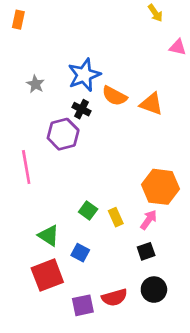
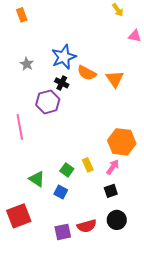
orange rectangle: (18, 20) -> (22, 15), moved, turned -32
orange triangle: (151, 104) -> (115, 79), turned 36
green square: (88, 211) -> (67, 170), moved
red square: (47, 275) -> (19, 216), moved

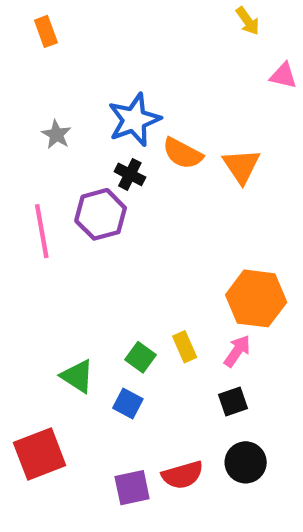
pink line: (20, 127) -> (42, 231), moved

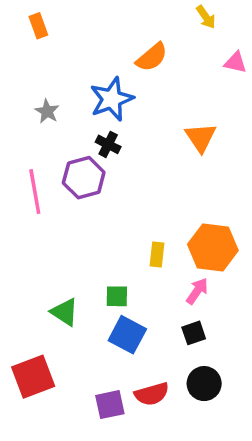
orange semicircle: (183, 153) -> (152, 57), moved, turned -68
yellow rectangle: (185, 347) -> (157, 254), moved, turned 30
green square: (140, 357) -> (117, 296), turned -35
blue square: (128, 404) -> (127, 335), moved, size x1.5

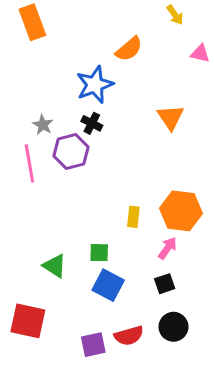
orange rectangle: (38, 26) -> (32, 22), size x1.6
gray star: (47, 111) -> (43, 125), moved
red square: (33, 377) -> (28, 321), turned 33

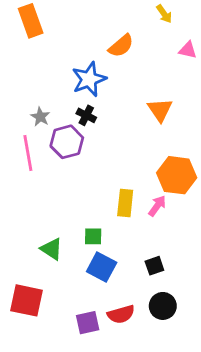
orange hexagon: (181, 211) -> (177, 175), moved
yellow rectangle: (133, 217) -> (125, 203), size x1.4
pink arrow: (168, 248) -> (157, 206), moved

